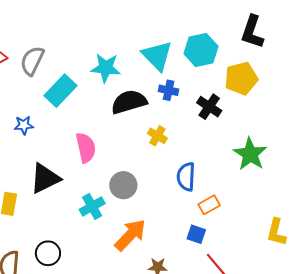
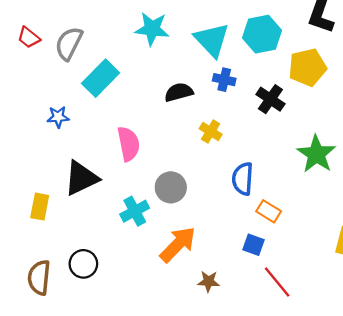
cyan star: (106, 68) -> (152, 29), moved
black semicircle: (129, 102) -> (179, 92), size x0.7
orange rectangle: (209, 205) -> (269, 211), turned 60

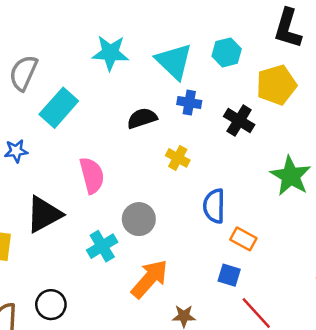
cyan hexagon: (262, 34) -> (227, 52), size x0.7

